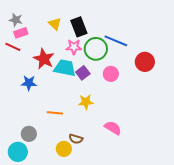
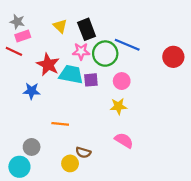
red circle: (145, 62) -> (173, 57), moved
purple square: (83, 73) -> (91, 80), turned 32
yellow star: (86, 102) -> (118, 106), moved

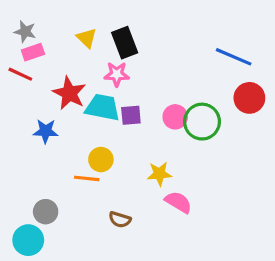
blue line: (127, 45) -> (234, 57), moved
green circle: (105, 54) -> (202, 122), moved
red circle: (173, 57) -> (249, 98), moved
yellow star: (118, 106) -> (159, 174), moved
yellow circle: (70, 163) -> (101, 160), moved

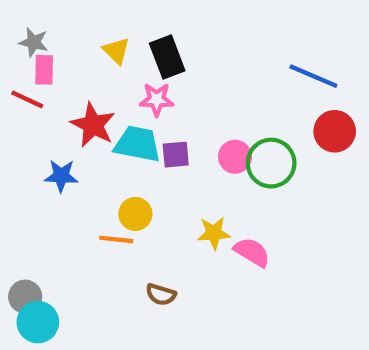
pink rectangle: (33, 52) -> (44, 70), turned -70
pink semicircle: (178, 202) -> (252, 252), moved
gray circle: (46, 212) -> (25, 297), moved

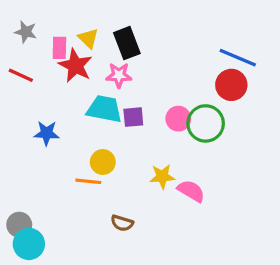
pink rectangle: (44, 70) -> (59, 48), moved
red star: (93, 125) -> (75, 66), moved
red circle: (335, 131) -> (231, 85), moved

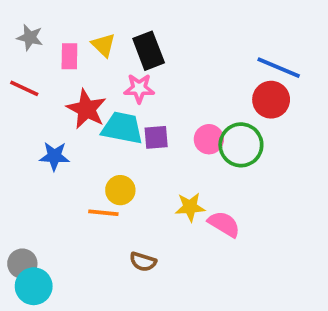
red star: (75, 66) -> (86, 109), moved

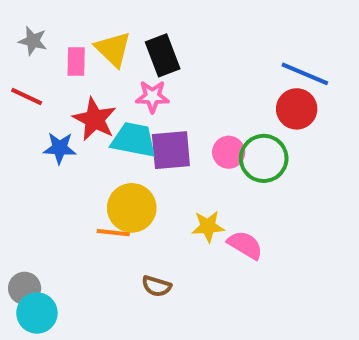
yellow triangle: (103, 45) -> (113, 49), size x1.4
purple square: (156, 137) -> (171, 150), size x1.5
blue star: (54, 156) -> (60, 148), moved
yellow circle: (120, 190) -> (132, 208), size x1.5

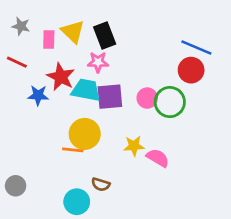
cyan circle: (37, 313) -> (77, 202), moved

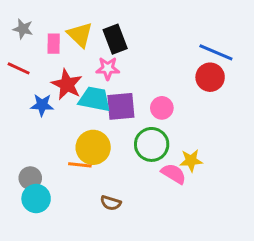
green circle: (170, 102) -> (152, 144), moved
yellow star: (134, 146) -> (191, 161), moved
gray circle: (16, 186) -> (30, 178), moved
cyan circle: (77, 202) -> (36, 199), moved

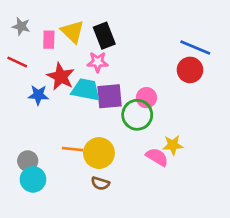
green circle: (152, 144) -> (137, 115), moved
yellow circle: (93, 147) -> (99, 153), moved

